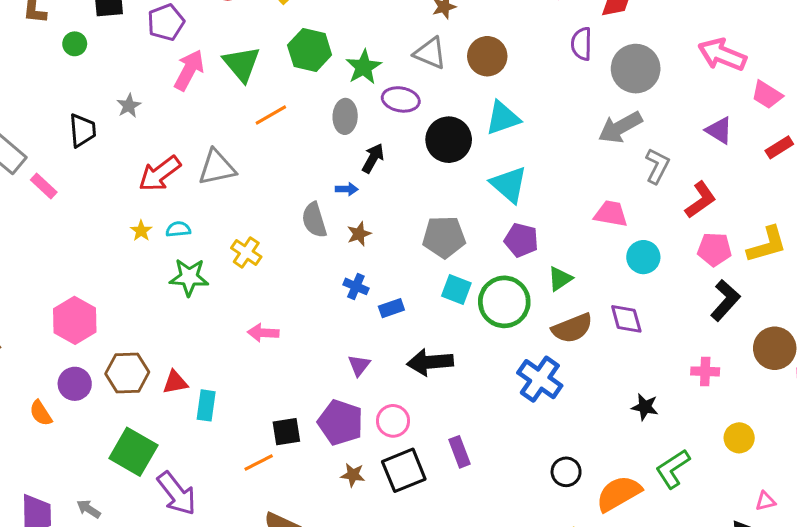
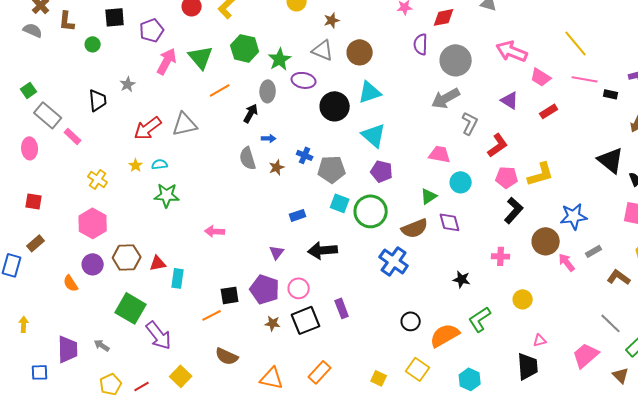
black arrow: (373, 158) -> (251, 113), moved
yellow cross: (246, 252) -> (98, 179), moved
green triangle: (560, 279) -> (429, 196), moved
blue cross: (356, 286) -> (305, 155), moved

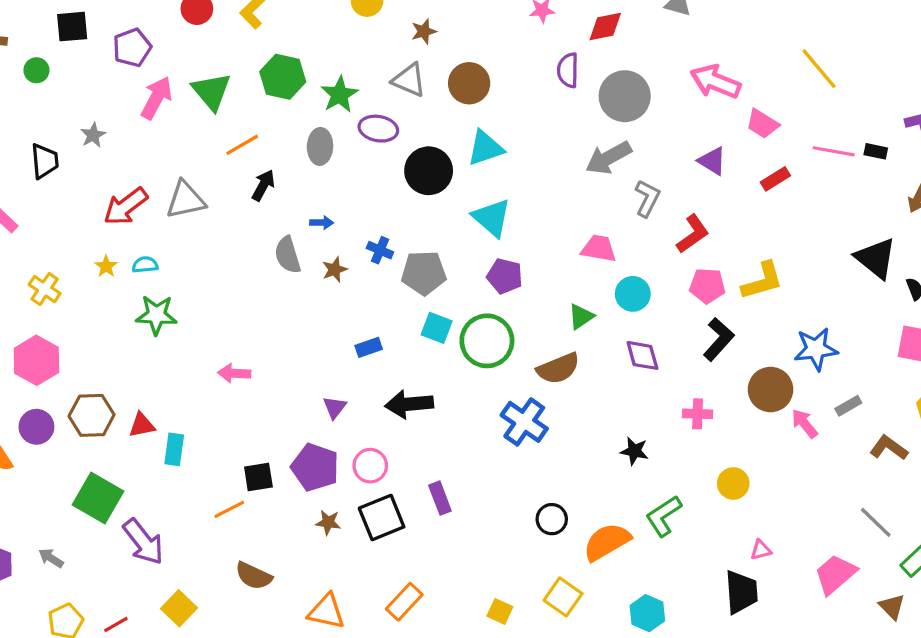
pink line: (585, 79) -> (834, 151), moved
black arrow: (251, 113) -> (263, 185), moved
purple diamond: (450, 222) -> (642, 355), moved

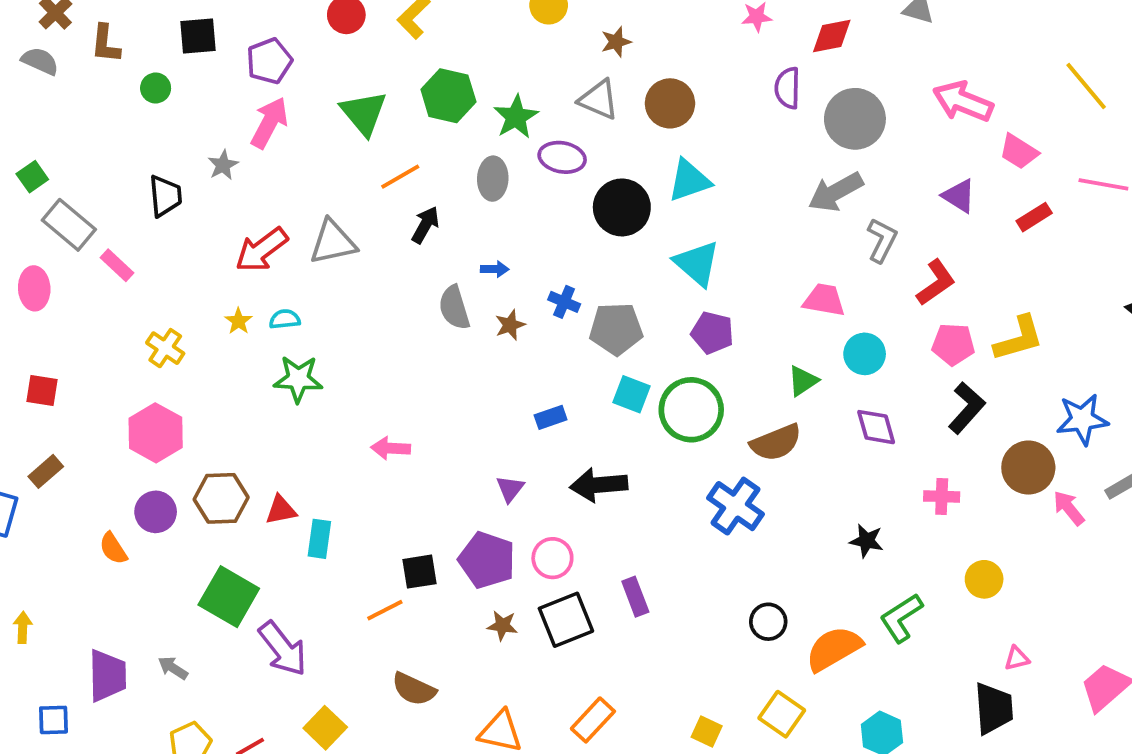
pink arrow: (156, 98) -> (269, 123), moved

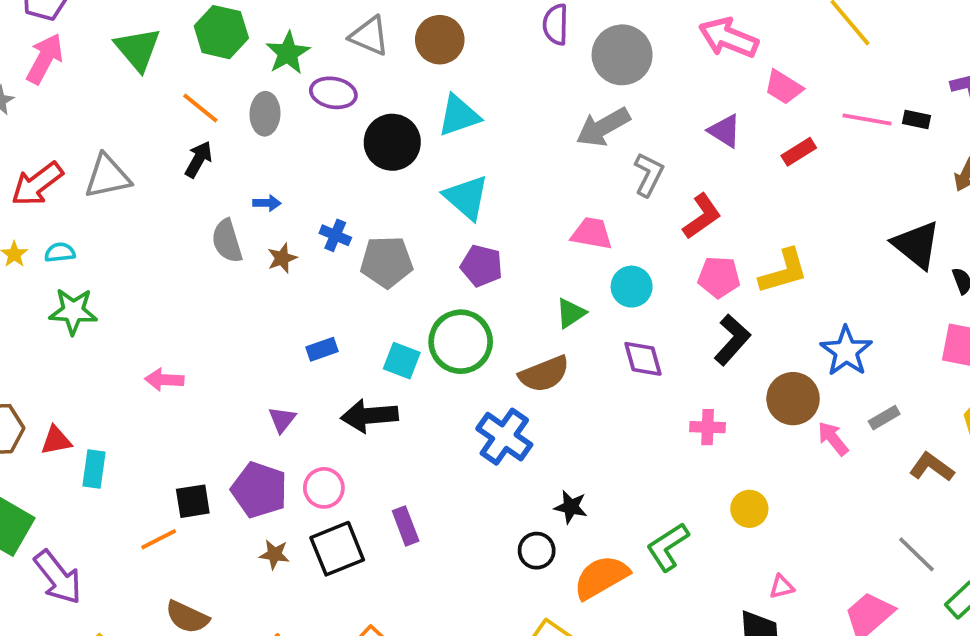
orange line: (400, 177) -> (200, 108), moved, turned 69
cyan square: (631, 394) -> (402, 361), moved
blue star: (1082, 419) -> (846, 351), turned -30
black star: (867, 541) -> (571, 507), moved

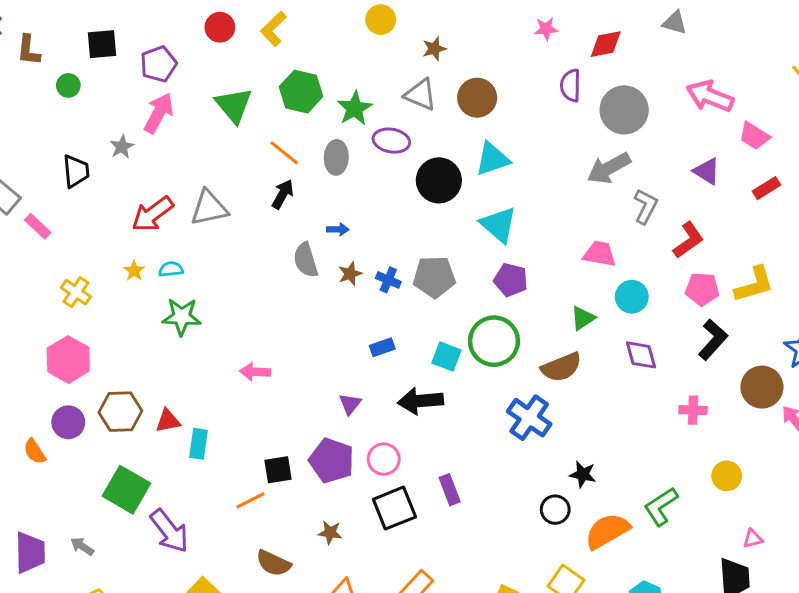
blue cross: (335, 235) -> (388, 280), moved
brown star: (274, 554) -> (330, 533), moved

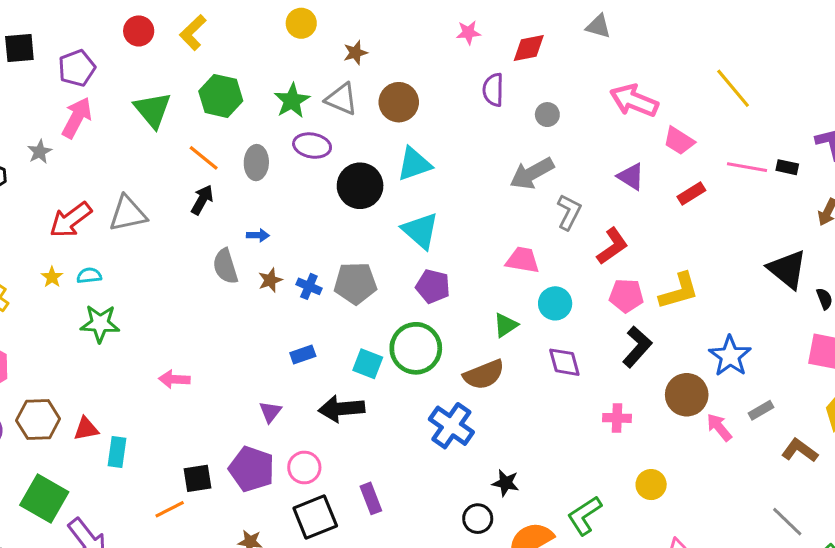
green star: (355, 108) -> (292, 101), moved
gray circle: (624, 110) -> (547, 115), size x0.5

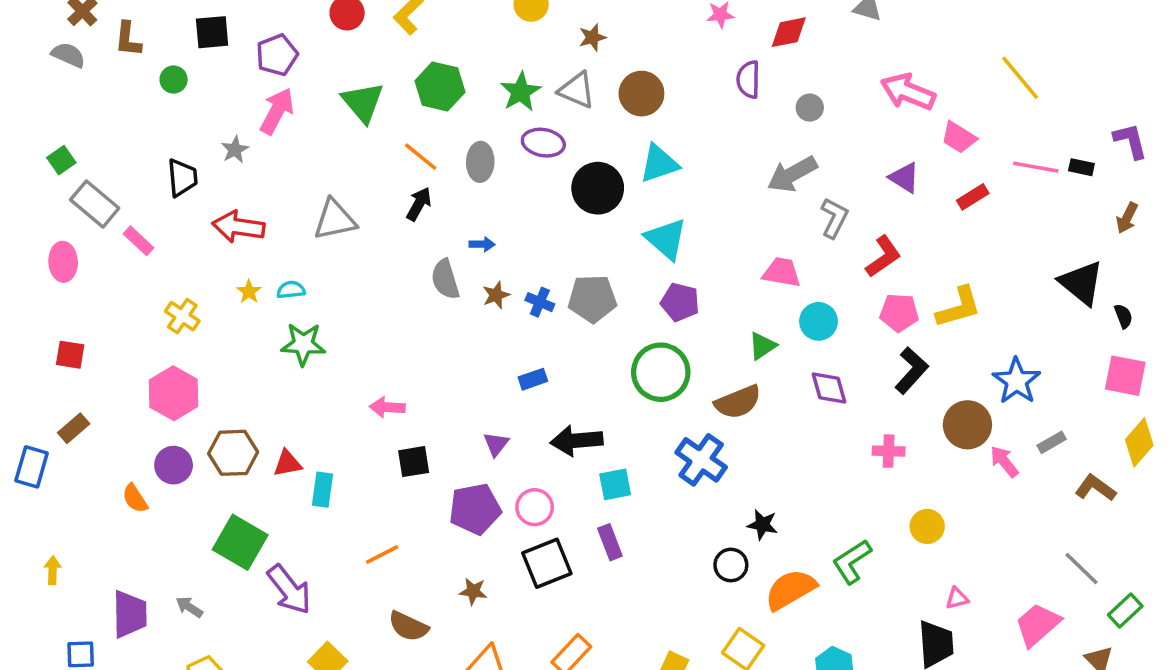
red arrow: (71, 220) -> (238, 227), moved, turned 45
cyan square: (368, 364) -> (615, 484), moved, turned -32
purple pentagon: (252, 469) -> (475, 509), turned -30
black square: (197, 478) -> (414, 462), moved

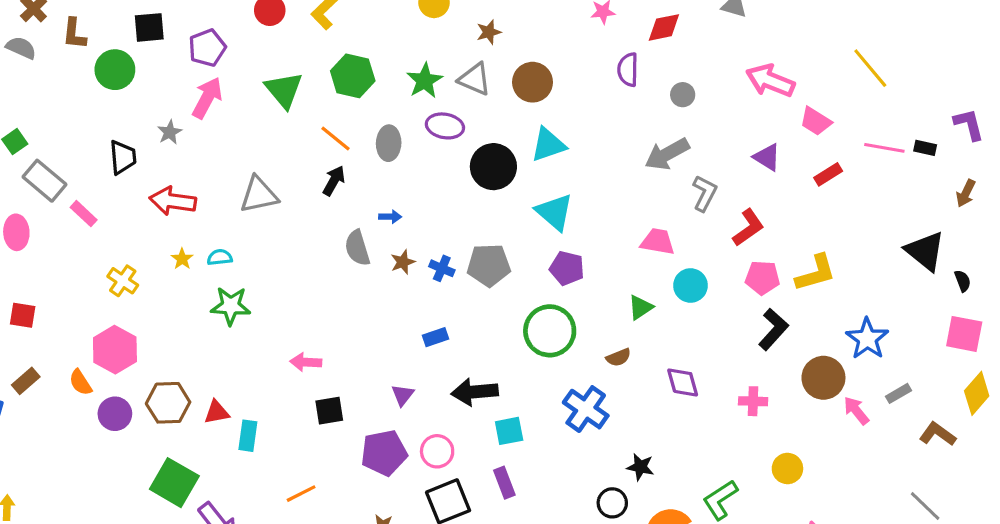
green circle: (174, 80) -> (115, 70), size x1.6
purple diamond: (829, 388) -> (683, 382), moved
brown semicircle: (738, 402) -> (619, 357), size x0.6
orange semicircle: (135, 498) -> (80, 382), moved

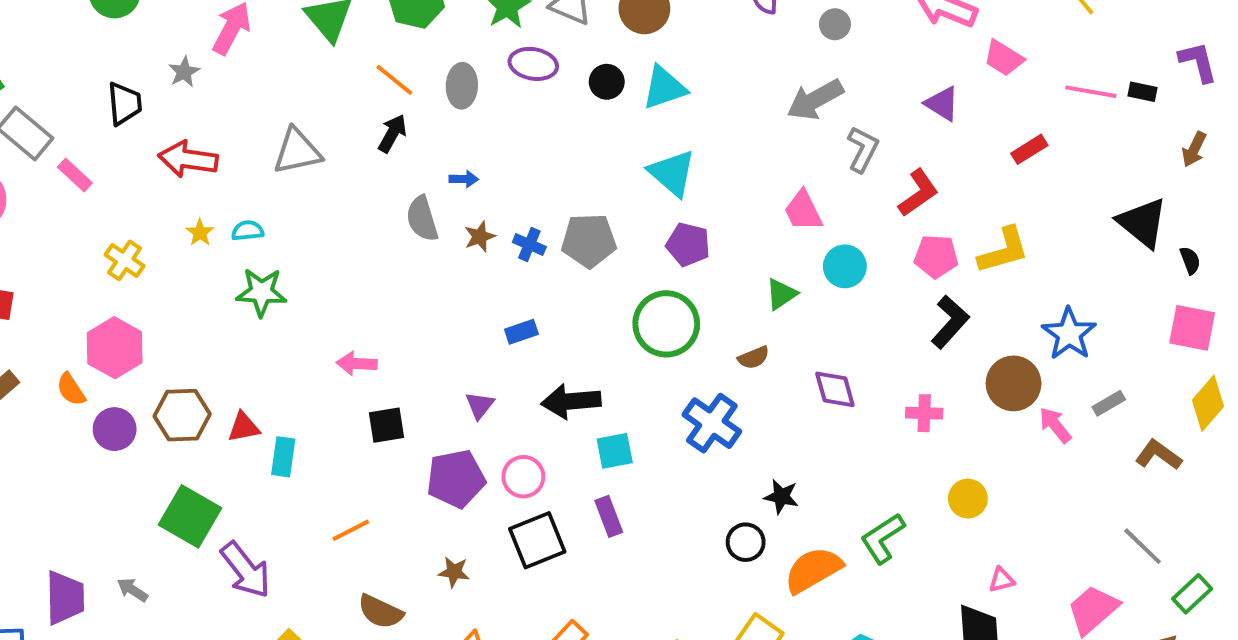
black circle: (493, 167) -> (607, 82), moved, size x0.6
red rectangle: (828, 174) -> (1029, 149), moved
pink trapezoid: (658, 242) -> (803, 211), turned -126

